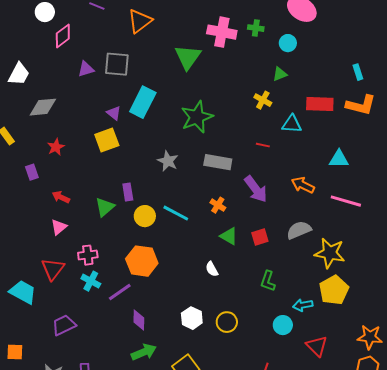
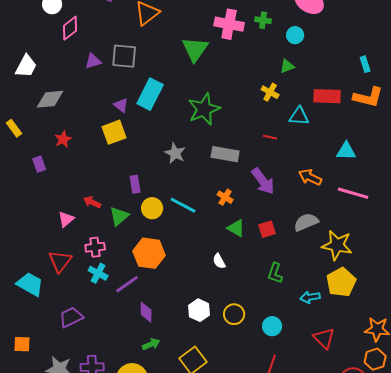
red arrow: (61, 197) -> (92, 202), moved
green triangle: (105, 207) -> (119, 216), moved
cyan circle: (283, 325) -> (272, 326), moved
green arrow: (144, 352) -> (151, 344), size x0.7

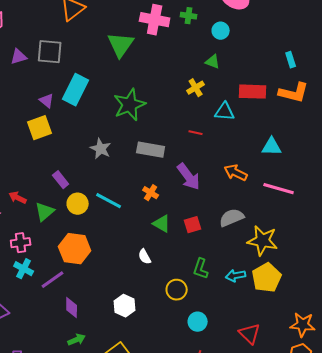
green triangle: (287, 66) -> (213, 62), turned 42
yellow cross: (270, 92) -> (196, 88), turned 30
purple rectangle: (135, 184) -> (61, 180), turned -30
cyan arrow: (310, 297) -> (236, 276), moved
yellow circle: (234, 314) -> (177, 290), moved

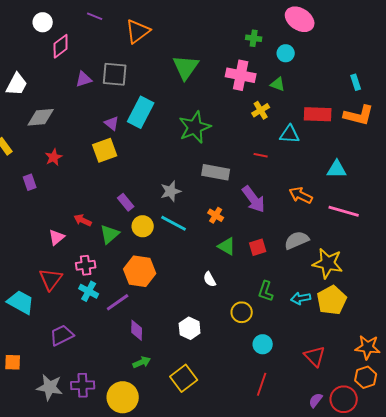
pink cross: (155, 20) -> (241, 75), moved
gray star: (101, 149) -> (171, 191), moved, turned 30

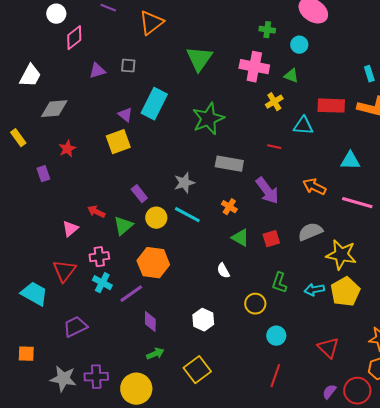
gray square: (115, 74) -> (128, 66), size x0.6

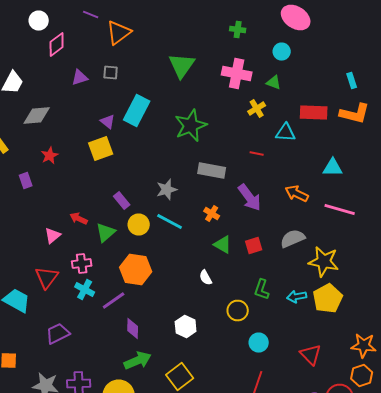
orange triangle: (151, 23) -> (119, 32), moved
green cross: (267, 30) -> (238, 30), moved
green arrow: (155, 354) -> (138, 360), size x1.5

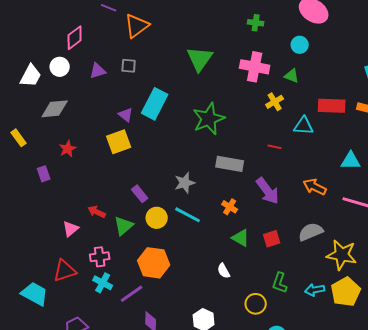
white circle: (39, 20) -> (60, 67), moved
red triangle: (47, 278) -> (65, 271), turned 35

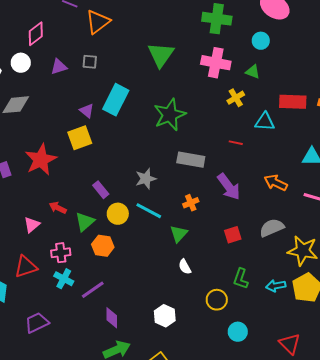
green cross: (256, 23) -> (217, 19), size x1.8
red star: (68, 149) -> (41, 160), moved, size x1.8
orange cross: (230, 207) -> (191, 203), turned 35
green triangle: (241, 238) -> (179, 234), moved, turned 42
orange hexagon: (154, 263) -> (103, 246), moved, size x0.7

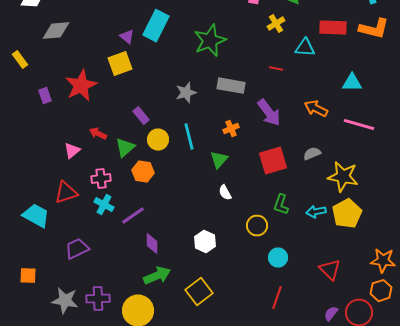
gray star: (146, 179) -> (186, 93), moved
cyan line: (149, 211) -> (189, 137), turned 48
gray semicircle: (272, 228) -> (312, 154), size x0.7
red square: (233, 235) -> (273, 161), size x1.6

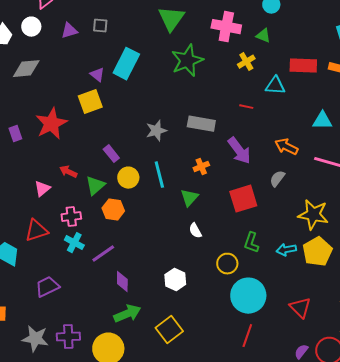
green star: (210, 41) -> (187, 61), moved
gray semicircle: (312, 154) -> (277, 179), moved, turned -30
cyan circle: (278, 258) -> (248, 296), size x1.8

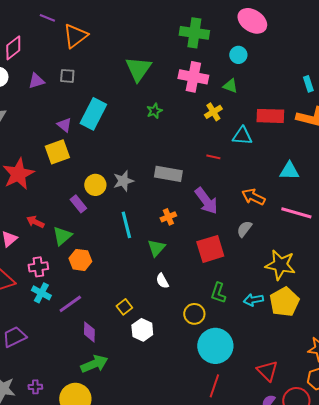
green star: (187, 61) -> (154, 111), size x0.5
yellow circle: (128, 178) -> (95, 185), moved
red triangle: (300, 308) -> (267, 371), moved
yellow square: (169, 330) -> (124, 307), moved, size x0.6
purple cross: (68, 337) -> (35, 387), size x0.6

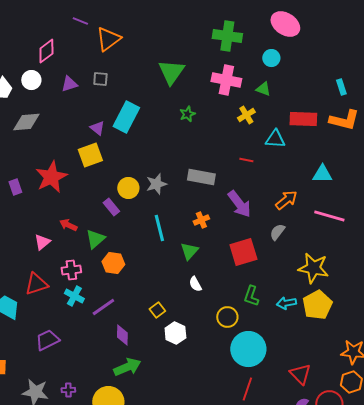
orange arrow: (253, 197) -> (286, 200), turned 115

